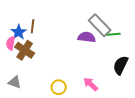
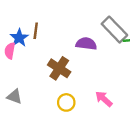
purple semicircle: (87, 37) -> (86, 44), moved
brown cross: (25, 50) -> (59, 68), moved

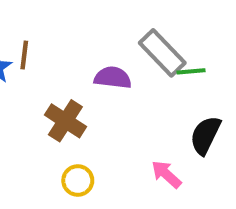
pink arrow: (104, 99) -> (166, 174), moved

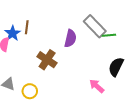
purple semicircle: (113, 78) -> (70, 38), turned 96
yellow circle: (78, 181) -> (30, 91), moved

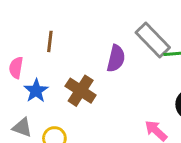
blue star: (13, 33) -> (36, 91), moved

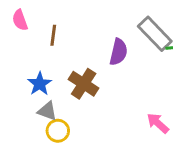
pink semicircle: (16, 68) -> (20, 20), moved, turned -30
gray triangle: (22, 128) -> (47, 111), moved

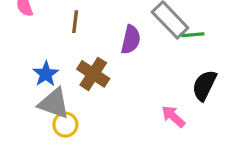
brown line: (53, 35) -> (75, 22), moved
gray triangle: (47, 111) -> (54, 103), size x1.5

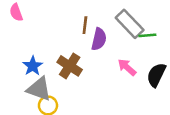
brown line: (75, 22) -> (85, 25), moved
pink arrow: (173, 116) -> (127, 67), moved

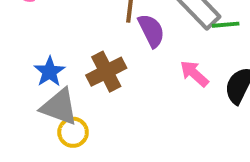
purple semicircle: (99, 39) -> (151, 31), turned -40
brown cross: (70, 66) -> (106, 72), turned 30

